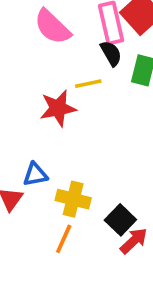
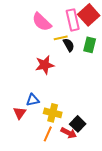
black semicircle: (111, 53) -> (69, 45), moved
yellow line: (88, 84) -> (61, 38), moved
red arrow: (134, 241) -> (69, 133), moved, turned 70

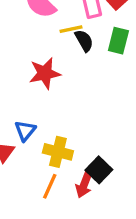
blue triangle: (33, 100) -> (25, 131), turned -40
red arrow: (69, 133) -> (84, 185), turned 84

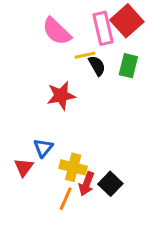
red arrow: (84, 185) -> (87, 184), moved

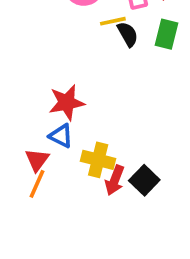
red star: (61, 96) -> (67, 103), moved
blue triangle: (43, 148) -> (61, 136), turned -42
orange line: (66, 199) -> (37, 184), moved

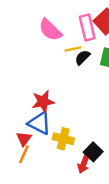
black semicircle: (128, 34) -> (82, 57), turned -105
blue triangle: (61, 136) -> (39, 123), size x1.5
red arrow: (115, 180) -> (84, 164), moved

